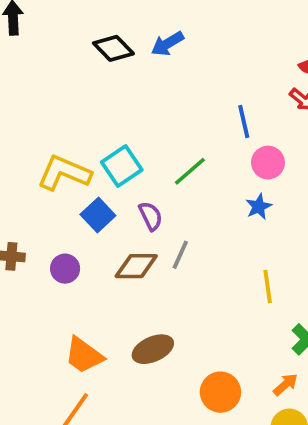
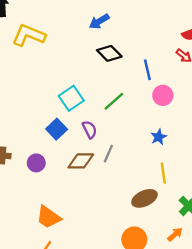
black diamond: (113, 48) -> (109, 53), moved
yellow L-shape: (64, 173) -> (29, 35), moved
blue star: (259, 207) -> (159, 137), moved
brown ellipse: (153, 349) -> (144, 198), moved

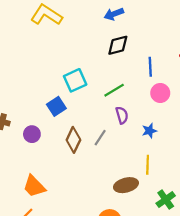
black diamond: (109, 53) -> (118, 45), turned -70
purple semicircle: (90, 130) -> (122, 115), moved
brown diamond: (81, 161) -> (73, 140), turned -75

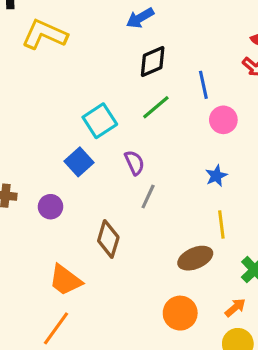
green line: (114, 90) -> (156, 107), moved
purple semicircle: (122, 115) -> (135, 163), moved
brown diamond: (73, 140) -> (108, 239), moved

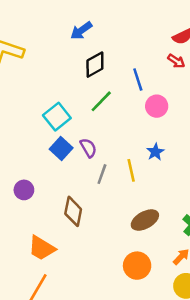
blue square: (79, 162) -> (61, 148), moved
yellow line: (221, 225) -> (131, 170), moved

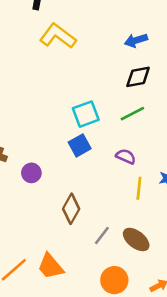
purple semicircle: (88, 148) -> (126, 156), moved, turned -54
gray line: (102, 174) -> (102, 236), moved
brown ellipse: (145, 220) -> (136, 240), turned 48
orange trapezoid: (42, 248) -> (51, 266), moved

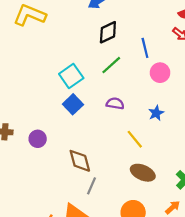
yellow line: (139, 188) -> (135, 139), moved, turned -30
brown diamond: (71, 209) -> (80, 161), turned -30
gray line: (102, 236) -> (92, 186), moved

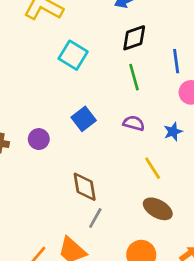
green line: (111, 65) -> (134, 77), turned -70
cyan square: (71, 76) -> (73, 55), moved, turned -30
blue star: (156, 113) -> (173, 132), moved
purple circle: (38, 139) -> (39, 139), moved

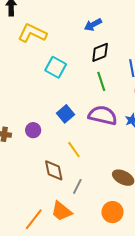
purple semicircle: (134, 123) -> (103, 115), size x1.8
yellow line: (153, 168) -> (74, 150), moved
brown diamond: (85, 187) -> (54, 170), moved

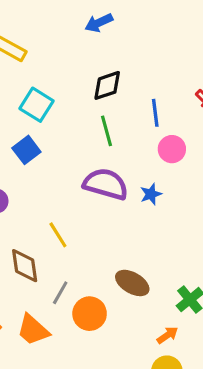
blue arrow: (93, 25) -> (99, 23), moved
blue square: (66, 114) -> (26, 150), moved
orange circle: (113, 212) -> (90, 314), moved

